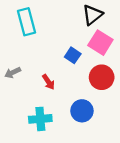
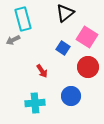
black triangle: (92, 15) -> (65, 13), moved
gray arrow: (13, 73) -> (13, 40), moved

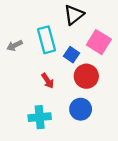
cyan rectangle: (23, 19) -> (46, 40), moved
red circle: (88, 67) -> (86, 76), moved

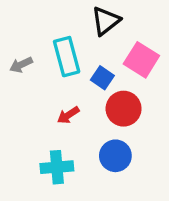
red arrow: (48, 81) -> (68, 115), turned 91

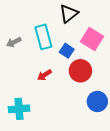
blue circle: (115, 156) -> (97, 101), moved
cyan cross: (57, 167) -> (19, 109), moved

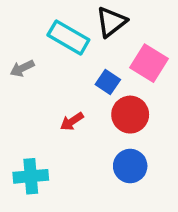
cyan rectangle: (43, 37) -> (68, 37), moved, turned -45
blue circle: (97, 101) -> (130, 166), moved

